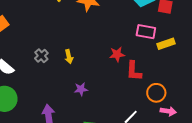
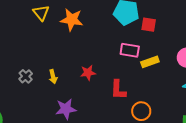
red star: (117, 54) -> (88, 73), moved
purple star: (81, 89) -> (66, 109), size x1.5

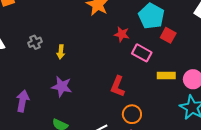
yellow rectangle: (150, 62) -> (166, 76), moved
red star: (88, 73) -> (122, 34), moved

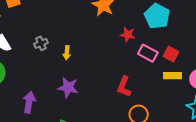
red square: (168, 35) -> (171, 54), moved

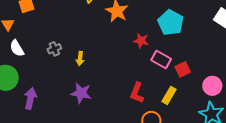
red square: (171, 54) -> (183, 69), moved, turned 35
yellow rectangle: (172, 76) -> (169, 95), moved, turned -60
purple arrow: (29, 102) -> (30, 98), moved

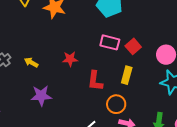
red star: (141, 41) -> (70, 59), moved
yellow arrow: (80, 58) -> (31, 62), turned 128

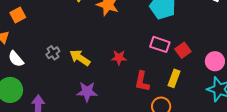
yellow arrow: (31, 62) -> (80, 58), size x1.5

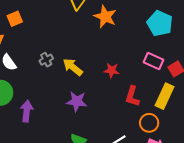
yellow rectangle: (174, 78) -> (164, 96), size x1.4

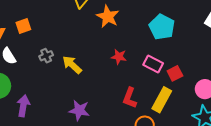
orange square: (15, 19) -> (23, 26), moved
red star: (112, 70) -> (119, 57), moved
purple star: (77, 101) -> (79, 110), moved

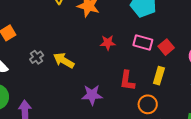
yellow rectangle: (162, 100) -> (159, 76), size x0.7
purple star: (79, 110) -> (92, 95), moved

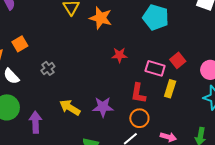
pink rectangle: (143, 43) -> (155, 68), moved
yellow arrow: (64, 61) -> (70, 108), moved
orange circle: (148, 104) -> (139, 118), moved

